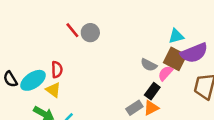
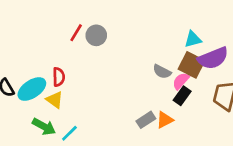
red line: (72, 30) -> (76, 33), turned 70
black rectangle: (152, 91) -> (182, 96), moved

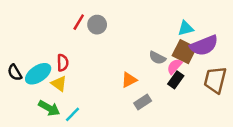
orange triangle: (165, 120) -> (129, 80), moved

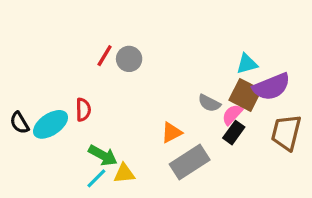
yellow triangle: (59, 84) -> (124, 173), moved, turned -42
gray rectangle: (143, 102) -> (190, 162), size x1.6
green arrow: (49, 108) -> (103, 155), moved

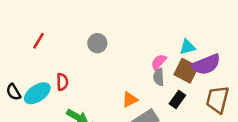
red line: (105, 56) -> (39, 41), moved
gray semicircle: (209, 103) -> (159, 77), turned 60
pink semicircle: (232, 115) -> (159, 62), moved

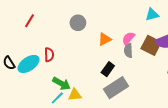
cyan triangle: (187, 47) -> (152, 15), moved
orange triangle: (130, 99) -> (105, 39), moved
black rectangle: (177, 99) -> (108, 69), moved

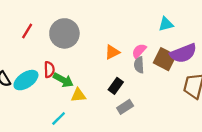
gray circle: (78, 23) -> (64, 33), moved, size x1.6
green arrow: (61, 84) -> (63, 80), moved
gray rectangle: (116, 88) -> (125, 107), size x0.6
yellow triangle: (75, 95) -> (78, 95), moved

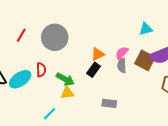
green arrow: (63, 80) -> (65, 79), moved
black rectangle: (116, 86) -> (93, 70), moved
gray rectangle: (125, 107) -> (109, 103), turned 40

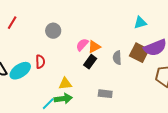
red line: (21, 35) -> (12, 23), moved
gray circle: (55, 37) -> (53, 31), size x0.6
pink semicircle: (122, 53) -> (82, 45), moved
green arrow: (65, 79) -> (63, 99), moved, turned -36

